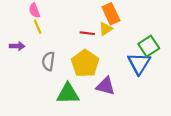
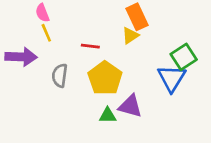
red line: (87, 33) -> (90, 46), moved
purple arrow: (17, 46) -> (21, 57), size x1.6
green triangle: (68, 94) -> (108, 115), moved, size x0.6

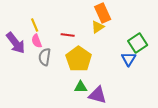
pink semicircle: (42, 13) -> (37, 41), moved
purple arrow: (21, 57) -> (16, 43), turned 50
blue triangle: (172, 78) -> (129, 59), size x0.7
purple triangle: (130, 106) -> (98, 95), moved

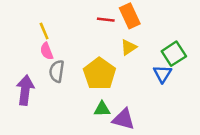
yellow triangle: (98, 27) -> (128, 47), moved
red line: (68, 35) -> (106, 20), moved
purple arrow: (16, 43) -> (25, 90), moved, turned -135

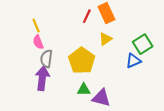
red line: (106, 20) -> (87, 16), turned -72
blue triangle: (163, 74) -> (133, 61), turned 35
purple arrow: (25, 90) -> (42, 78), moved

